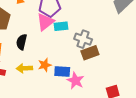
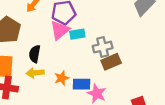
gray cross: (83, 39) -> (103, 47), turned -30
yellow arrow: (24, 68) -> (35, 73), moved

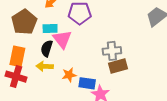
pink triangle: (60, 30) -> (62, 39), moved, turned -36
cyan rectangle: (77, 34) -> (50, 28), moved

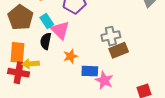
cyan rectangle: (50, 28) -> (47, 21), turned 64
yellow arrow: (45, 66) -> (31, 64), moved
orange star: (69, 75) -> (70, 56), moved

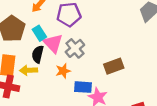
gray cross: (111, 36) -> (75, 48), moved, turned -30
yellow arrow: (31, 64) -> (29, 70), moved

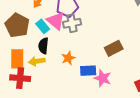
pink triangle: (53, 43) -> (56, 21), moved
gray cross: (75, 48) -> (72, 23), moved, turned 36

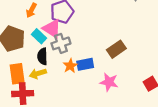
gray cross: (72, 23) -> (61, 43), moved
blue rectangle: (88, 71) -> (85, 64), moved

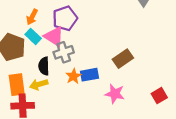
cyan rectangle: (39, 36) -> (33, 36), moved

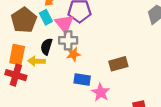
blue rectangle: (89, 75) -> (82, 80), moved
orange star: (73, 76) -> (73, 54), moved

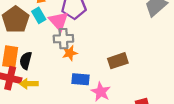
black semicircle: (47, 47) -> (26, 61), moved
yellow arrow: (37, 61) -> (29, 84), moved

